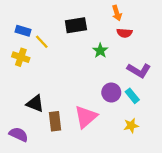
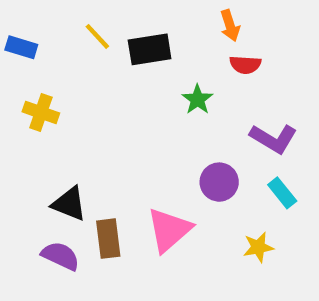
blue rectangle: (23, 31) -> (21, 47), moved
yellow line: (42, 42) -> (97, 36), moved
cyan rectangle: (132, 96) -> (282, 193), moved
purple semicircle: (19, 134) -> (60, 256), moved

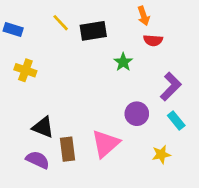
purple L-shape: (273, 139) -> (171, 87), turned -76

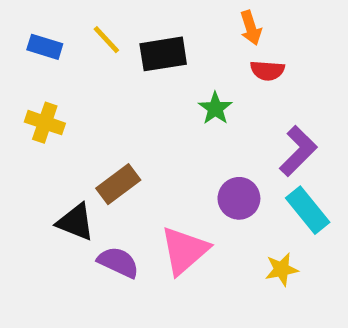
blue rectangle: (13, 29) -> (45, 47), moved
cyan rectangle: (176, 120) -> (308, 210), size x1.4
brown rectangle: (67, 149) -> (118, 184), moved, turned 60
purple semicircle: (38, 160) -> (118, 262), moved

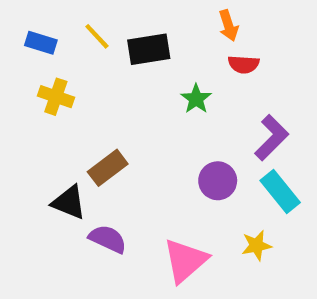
yellow cross: (45, 123) -> (56, 97), moved
pink triangle: (185, 250) -> (185, 261), moved

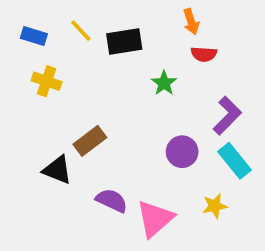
purple semicircle: (108, 239) -> (112, 201), moved

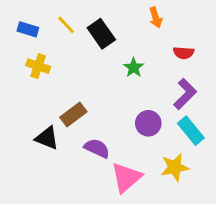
black rectangle: (124, 41) -> (101, 34), turned 64
red semicircle: (204, 54) -> (184, 53), moved
purple semicircle: (112, 201) -> (97, 148), moved
yellow star: (215, 206) -> (175, 167), size x1.4

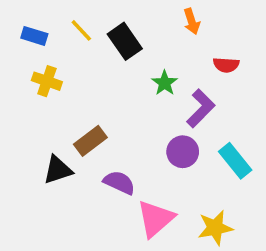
purple L-shape: (185, 94) -> (201, 108), moved
black triangle: (47, 138) -> (58, 170), turned -40
yellow star: (175, 167) -> (215, 228), moved

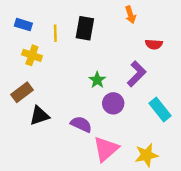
yellow line: (81, 30) -> (55, 33), moved, turned 42
black rectangle: (125, 41) -> (85, 28), turned 45
green star: (165, 83) -> (97, 80), moved
brown rectangle: (90, 141) -> (22, 92), moved
purple circle: (183, 152) -> (113, 103), moved

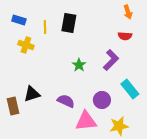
orange arrow: (130, 15) -> (128, 12), moved
brown rectangle: (22, 92) -> (13, 106), moved, turned -66
purple circle: (113, 103) -> (102, 100), moved
pink triangle: (106, 149) -> (86, 121), turned 35

